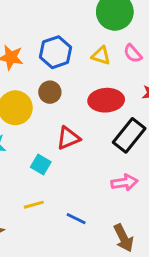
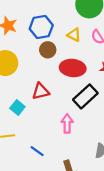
brown circle: (50, 92) -> (48, 50), moved
pink arrow: (124, 183) -> (67, 124), moved, turned -90

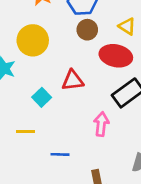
yellow triangle: (74, 35) -> (127, 26), moved
blue line: (37, 151) -> (60, 154), turned -40

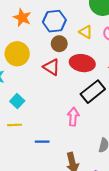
yellow triangle: (127, 26) -> (86, 32), moved
red triangle: (73, 80) -> (51, 67), moved, turned 42
cyan square: (42, 97) -> (17, 101), moved

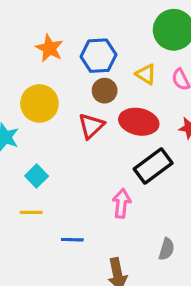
red triangle: (51, 67) -> (91, 126), turned 42

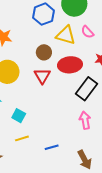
blue hexagon: (99, 56) -> (43, 14), moved
yellow triangle: (146, 74) -> (66, 35), size x1.5
pink arrow: (122, 203) -> (85, 120), moved

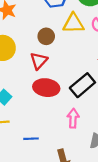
yellow triangle: (66, 35) -> (73, 23), turned -30
red ellipse: (70, 65) -> (46, 88), moved

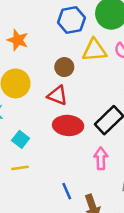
red triangle: (39, 61) -> (57, 95), turned -48
blue line: (31, 139) -> (67, 191), moved, turned 72

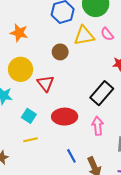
red triangle: (57, 95) -> (46, 83), moved, turned 36
red ellipse: (68, 125) -> (65, 117), moved

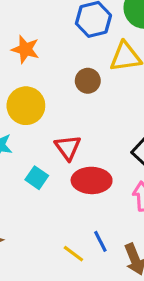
red triangle: (46, 83) -> (68, 148), moved
yellow line: (31, 140) -> (73, 254), moved, turned 48

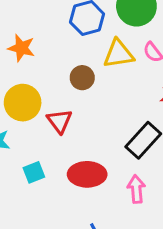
red triangle: (68, 148) -> (59, 121), moved
cyan square: (37, 178) -> (34, 172), turned 35

